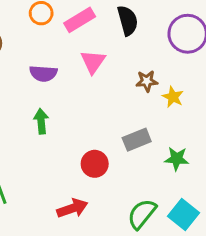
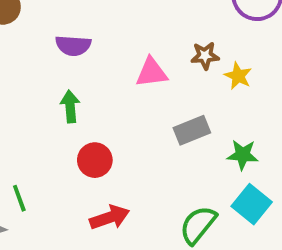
pink triangle: (93, 62) -> (151, 72), moved, turned 48
red circle: (95, 164) -> (95, 160), moved
cyan square: (184, 214) -> (252, 204), moved

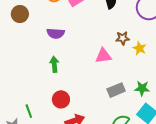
pink triangle: (151, 72) -> (103, 56), moved
gray rectangle: (192, 130) -> (116, 90), moved
red circle: (95, 160) -> (61, 99), moved

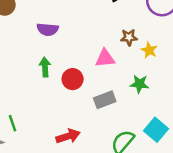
green star: (142, 88) -> (139, 84), moved
gray rectangle: (116, 90) -> (105, 100), moved
red circle: (61, 99) -> (73, 79), moved

